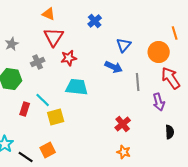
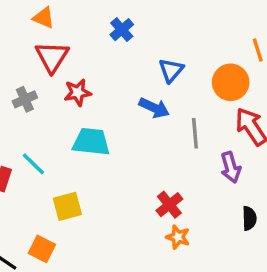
yellow square: (56, 117) -> (67, 206), moved
orange square: (48, 150) -> (42, 249), turned -35
orange star: (124, 152) -> (178, 237), moved

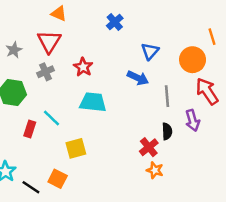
red triangle: (52, 57) -> (49, 41), moved
red star: (78, 92) -> (83, 67), turned -30
black semicircle: (249, 218) -> (167, 131), moved

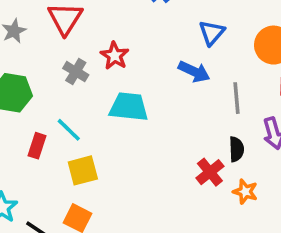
gray cross: (45, 72) -> (76, 72), moved, turned -35
yellow square: (76, 148) -> (83, 170), moved
orange star: (155, 170) -> (245, 192), moved

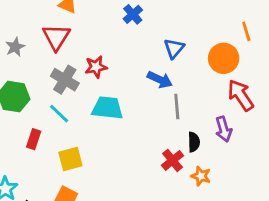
red star: (115, 56) -> (96, 67), turned 30
gray cross: (76, 72) -> (65, 80), size x1.4
gray line: (236, 98) -> (177, 107), moved
cyan line: (69, 130) -> (59, 114), moved

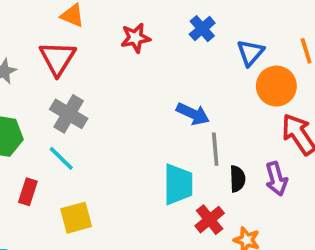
blue cross: (133, 14) -> (202, 29), moved
blue triangle: (174, 48) -> (250, 53), moved
red star: (96, 67) -> (135, 38), moved
cyan trapezoid: (107, 108) -> (178, 184), moved, turned 84
black semicircle: (194, 142) -> (237, 179), moved

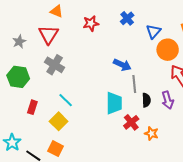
cyan line: (61, 158) -> (66, 100), moved
yellow square: (76, 218) -> (59, 121), turned -30

